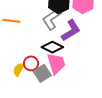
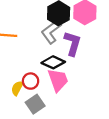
purple L-shape: (71, 31) -> (73, 43), turned -40
gray square: (42, 73) -> (35, 104), moved

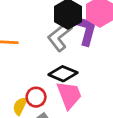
purple L-shape: (73, 43) -> (86, 30), moved

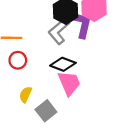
red circle: (36, 97) -> (18, 60), moved

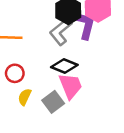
red circle: (18, 60) -> (15, 73), moved
gray square: (46, 111) -> (53, 102), moved

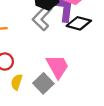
black diamond: (64, 66) -> (79, 23), moved

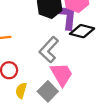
gray L-shape: (42, 17) -> (49, 50), moved

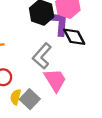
black diamond: (82, 31) -> (74, 37), turned 50
gray square: (48, 91) -> (30, 99), moved

